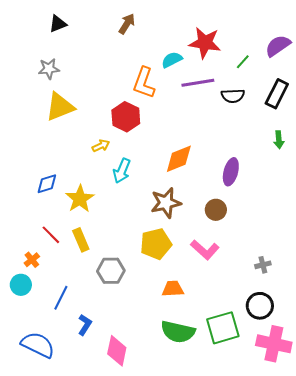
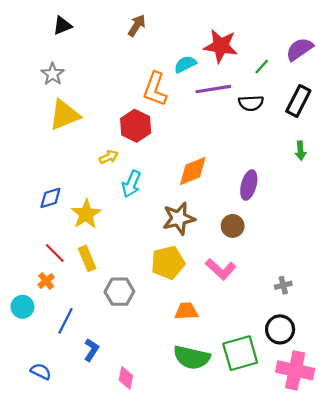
gray star: (49, 69) -> (53, 74), turned -30
orange cross: (32, 260) -> (46, 281), moved
blue semicircle: (38, 345) -> (41, 371), size x0.6
pink diamond: (117, 351) -> (126, 378), size x0.7

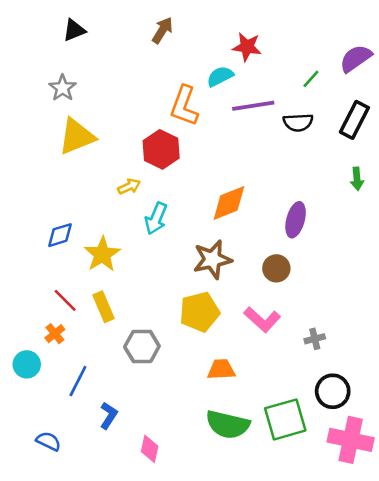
red star: (221, 46) -> (247, 47), moved, size x0.7
gray cross: (283, 285) -> (315, 339), moved

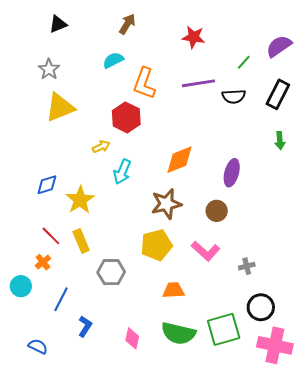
cyan semicircle: (220, 76) -> (113, 60), moved
pink diamond: (150, 449) -> (132, 338), moved

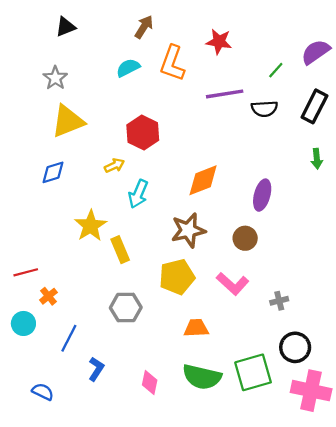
orange L-shape: (144, 83) -> (172, 63), moved
blue diamond: (47, 185) -> (53, 172), moved
red line: (51, 236) -> (26, 272), moved, turned -60
yellow rectangle: (81, 241) -> (120, 250), moved

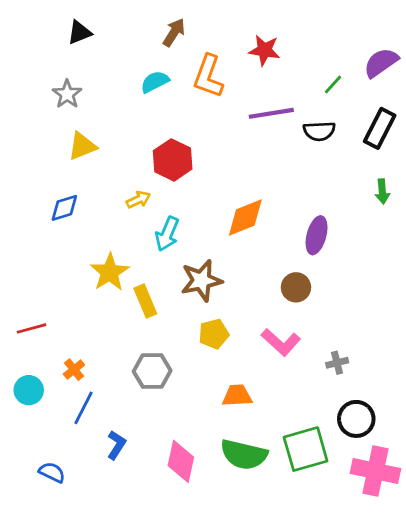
yellow triangle: (68, 121) -> (82, 146), size x0.7
brown star: (188, 230) -> (201, 280), moved
yellow pentagon: (177, 277) -> (214, 334), size x0.7
orange cross: (48, 296) -> (74, 370), moved
pink diamond: (150, 383) -> (181, 461), size x1.4

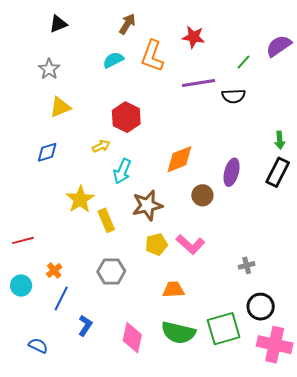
black rectangle: (380, 128) -> (278, 172), moved
brown circle: (296, 287) -> (202, 195), moved
pink L-shape: (281, 342) -> (190, 244), moved

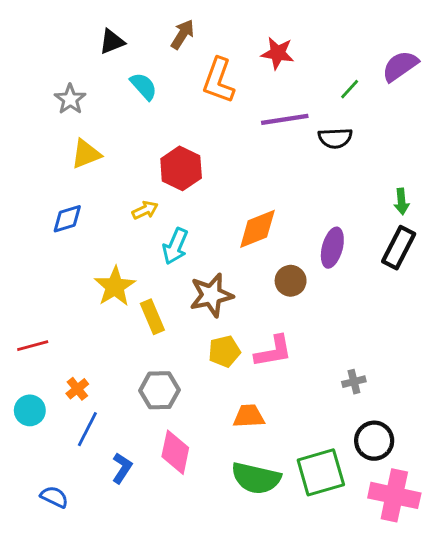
black triangle: (58, 24) -> (112, 42), moved
cyan semicircle: (113, 60) -> (144, 86), moved, turned 75
pink L-shape: (190, 244) -> (273, 351), turned -52
pink diamond: (132, 338) -> (175, 452), moved

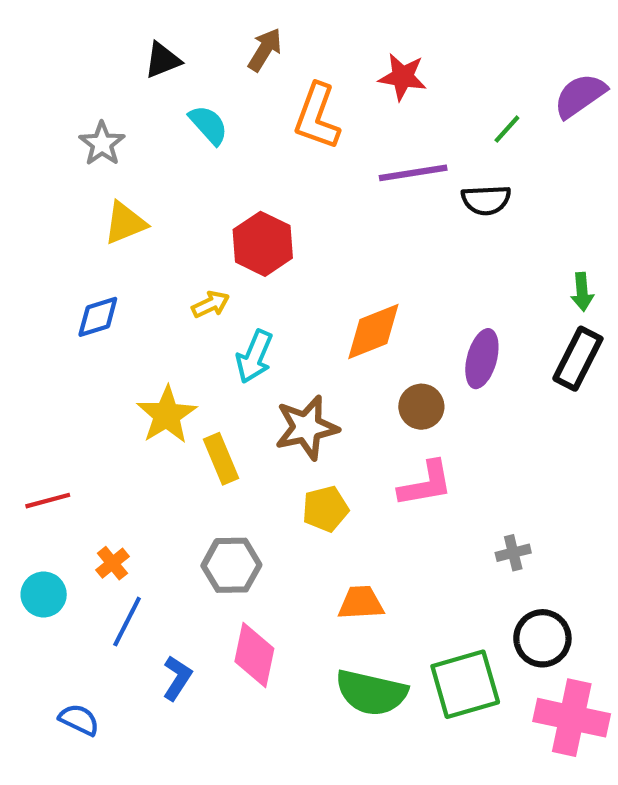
pink L-shape: (273, 351) -> (426, 484), moved

